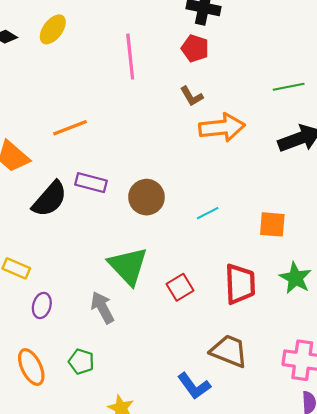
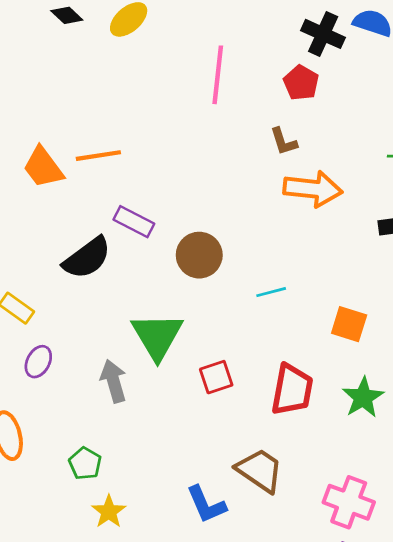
orange line: (70, 128) -> (98, 156), moved
black semicircle: (50, 199) -> (87, 258), moved
green pentagon: (81, 362) -> (85, 463), moved

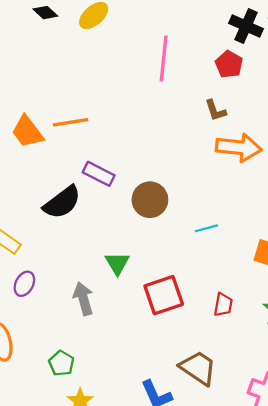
green triangle: (157, 336) -> (117, 263), size x0.6
red square: (216, 377) -> (164, 295), size x1.5
red trapezoid: (292, 390) -> (223, 305), size x0.6

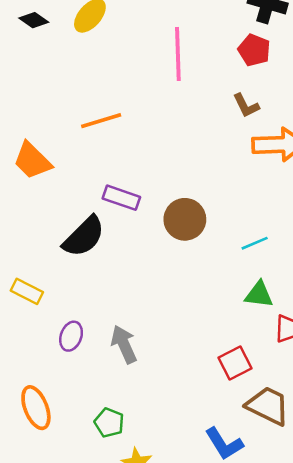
orange line: (71, 122) -> (101, 121), moved
green triangle: (117, 263) -> (259, 294), moved, turned -44
purple ellipse: (24, 284) -> (71, 336), moved
red square: (164, 295) -> (235, 363), moved, size x0.7

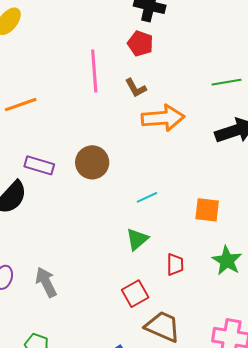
pink line: (178, 54) -> (94, 71), moved
brown circle: (185, 219) -> (92, 162), moved
green triangle: (259, 294) -> (137, 239), moved, turned -45

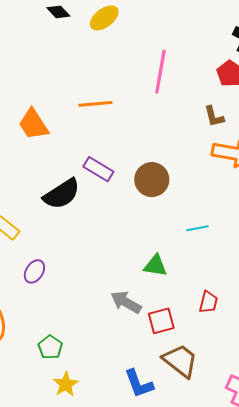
pink line: (94, 71) -> (160, 72), moved
green triangle: (137, 239) -> (155, 266), moved, turned 35
gray arrow: (46, 282) -> (126, 302), moved, turned -48

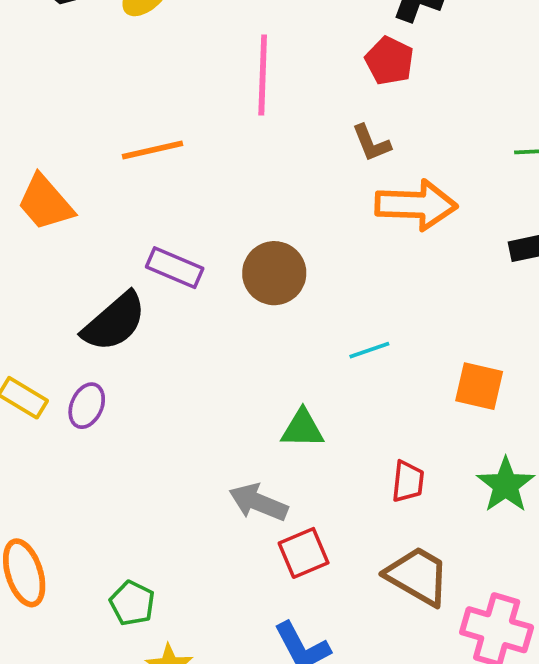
purple ellipse: (34, 271) -> (87, 406), moved
red square: (161, 321) -> (304, 553), moved
brown trapezoid: (180, 361) -> (418, 576), moved

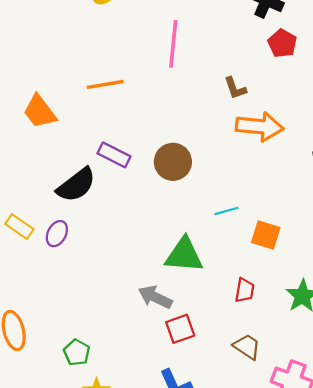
red pentagon: (389, 61) -> (282, 43), moved
orange square: (479, 386) -> (266, 235), moved
green triangle: (302, 429) -> (184, 255), size x1.5
brown trapezoid: (418, 576) -> (247, 347), size x0.7

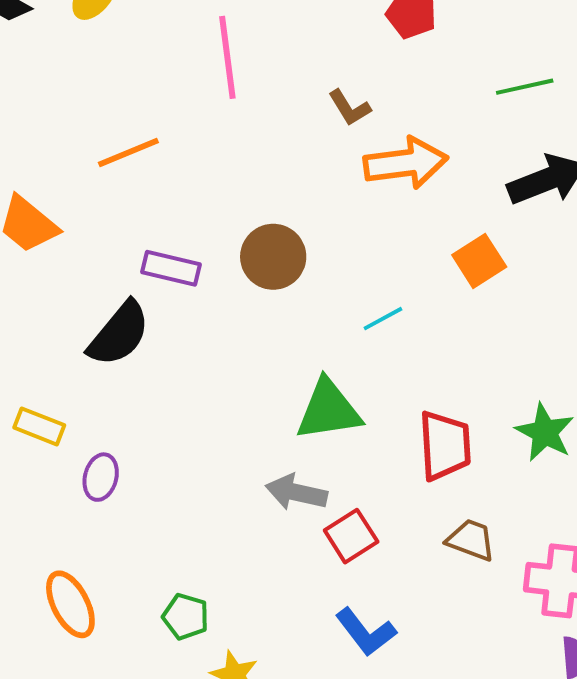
purple ellipse: (57, 234) -> (101, 477), moved
orange square: (266, 235) -> (479, 261), moved, turned -36
red trapezoid: (245, 290) -> (445, 445), size x1.6

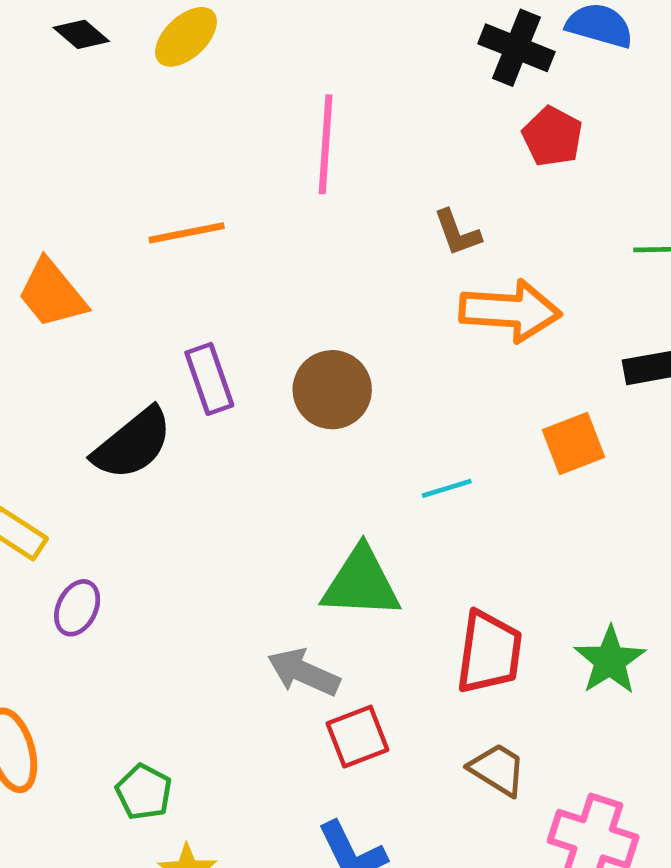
purple rectangle: (171, 268) -> (209, 379), turned 46

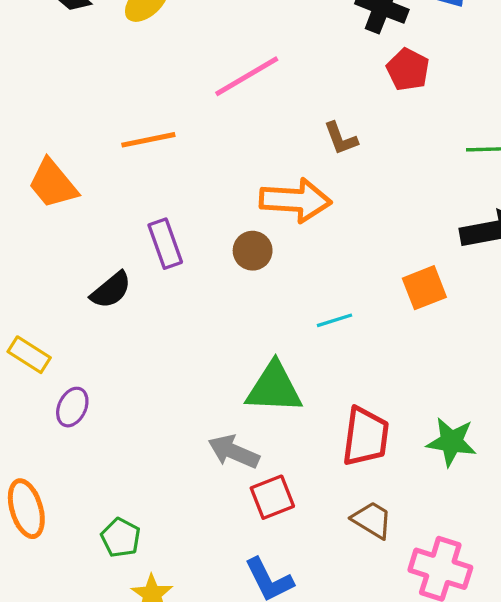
pink line: (326, 144) -> (247, 76), turned 56
orange arrow: (510, 311) -> (295, 200), moved
brown circle: (332, 390) -> (253, 251), size x0.7
black semicircle: (133, 444) -> (111, 290), size x0.7
green star: (610, 660) -> (451, 442), turned -30

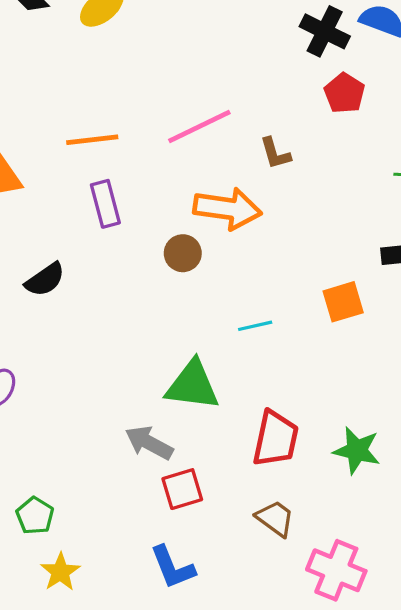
pink line: (247, 76) -> (199, 126), moved
purple rectangle: (165, 244) -> (105, 204), moved

